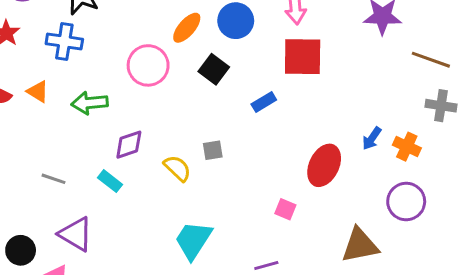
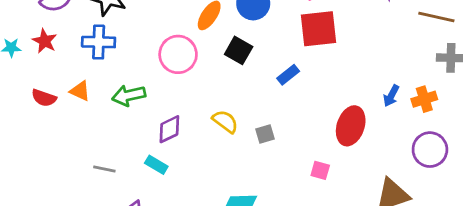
orange cross: (407, 147) -> (424, 99), turned -35
gray square: (213, 150) -> (265, 134), moved
yellow semicircle: (177, 168) -> (225, 121), moved

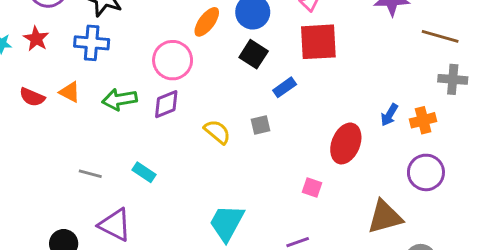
black square: (239, 50) -> (254, 54), moved
purple diamond: (169, 129) -> (166, 104), moved
gray square: (265, 134) -> (260, 125), moved

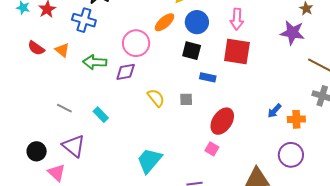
black square: (254, 54) -> (192, 51), turned -30
blue rectangle: (285, 87) -> (208, 77), turned 35
red ellipse: (346, 143) -> (222, 121), moved

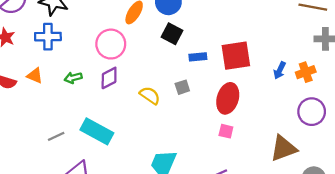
black square: (192, 51) -> (172, 34), turned 30
red square: (237, 52) -> (236, 56), moved
green arrow: (95, 62) -> (73, 78), size x0.7
gray line: (64, 108) -> (56, 136), turned -35
cyan rectangle: (101, 115) -> (97, 131), size x1.8

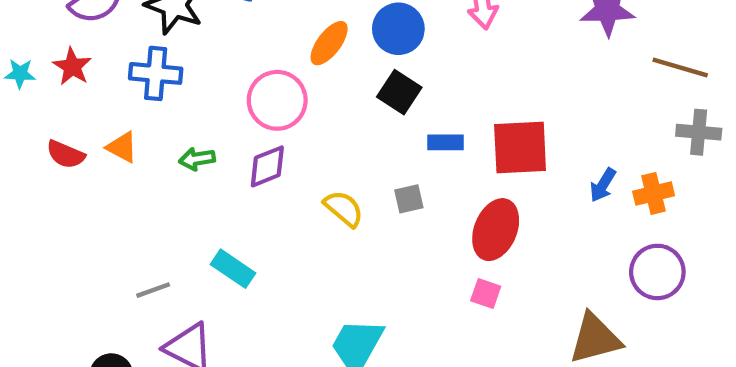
cyan rectangle: (97, 131) -> (233, 269), size x0.7
gray line: (56, 136) -> (153, 290), moved

